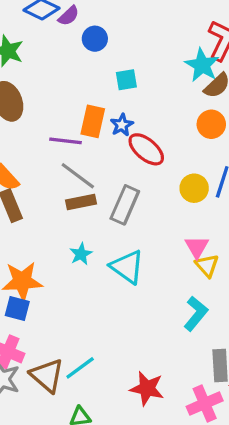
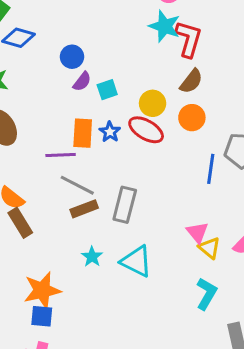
purple semicircle: (69, 16) -> (82, 82), moved
cyan star: (202, 65) -> (165, 26), moved
red ellipse: (146, 149) -> (146, 130), moved
yellow circle: (194, 188) -> (153, 103), moved

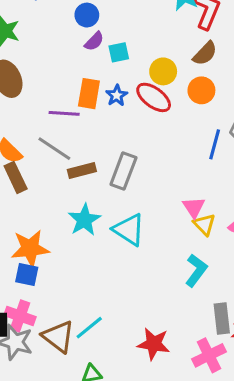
gray line: (77, 185) -> (54, 149), moved
cyan star: (92, 257) -> (84, 220), size x1.5

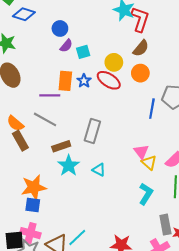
brown rectangle: (82, 171) -> (61, 146), moved
cyan triangle: (129, 230) -> (99, 170), size x0.6

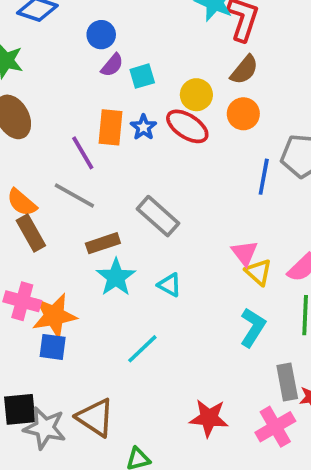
purple line: (50, 95) -> (83, 153), turned 60
gray rectangle: (92, 131) -> (158, 216), turned -65
pink cross: (30, 233) -> (22, 301), moved
cyan line: (77, 237) -> (142, 349), moved

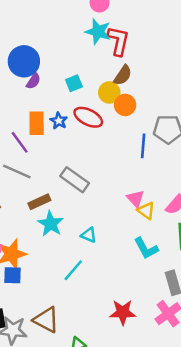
blue circle: (101, 35) -> (24, 61), size x1.6
cyan square: (142, 76) -> (74, 83), moved
yellow circle: (196, 95) -> (109, 92), moved
cyan triangle: (170, 285) -> (89, 235), moved
cyan L-shape: (253, 327) -> (146, 248), turned 125

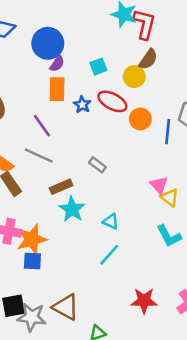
orange circle: (125, 105) -> (140, 119), moved
orange rectangle: (37, 123) -> (57, 89), moved
gray rectangle: (75, 180) -> (97, 165), size x0.6
cyan line: (73, 270) -> (109, 255), moved

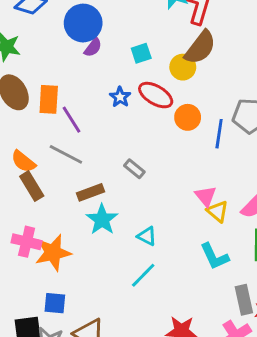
brown semicircle: (148, 59) -> (200, 48), size x1.4
orange rectangle: (57, 89) -> (49, 99), moved
blue square: (32, 261) -> (55, 303), moved

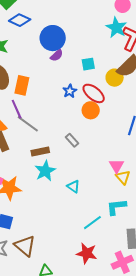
orange circle: (188, 117) -> (91, 110), moved
purple line: (72, 120) -> (17, 109), moved
cyan L-shape: (214, 256) -> (116, 207), turned 100
cyan line: (143, 275) -> (92, 223), moved

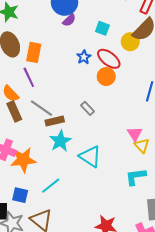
cyan square: (88, 64) -> (102, 28), turned 32
gray line: (28, 124) -> (42, 108), moved
cyan triangle: (73, 186) -> (90, 157), size x1.6
cyan line: (92, 223) -> (51, 186), moved

